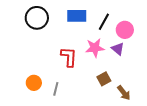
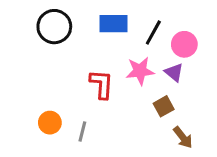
brown square: (104, 79) -> (164, 106), moved

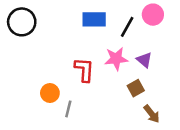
black circle: (54, 27) -> (22, 22), moved
pink circle: (184, 44) -> (153, 15), moved
orange circle: (50, 123) -> (50, 93), moved

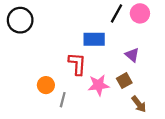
blue rectangle: (94, 19) -> (94, 39), moved
black line: (127, 27) -> (116, 13), moved
pink star: (116, 59) -> (99, 85), moved

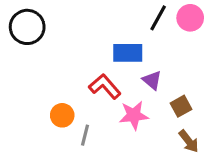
purple triangle: (132, 55) -> (152, 80), moved
red L-shape: (77, 64) -> (105, 86), turned -45
brown square: (124, 81) -> (181, 106), moved

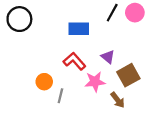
blue rectangle: (128, 53) -> (79, 29), moved
brown square: (181, 106) -> (128, 75), size x1.5
brown arrow: (189, 141) -> (118, 100), moved

